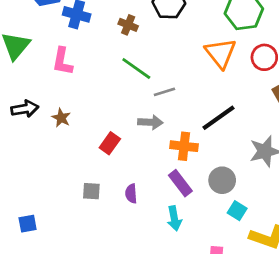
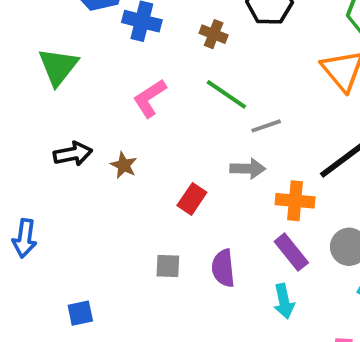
pink L-shape: (62, 61) -> (150, 98), moved, turned 48
purple semicircle: (131, 194) -> (223, 268), size x1.4

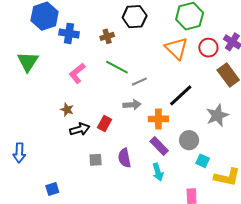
brown cross: (214, 34) -> (107, 36), turned -32
black arrow: (73, 154) -> (80, 129), moved

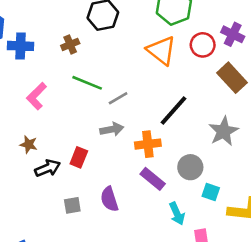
cyan arrow: (158, 172) -> (177, 214), moved

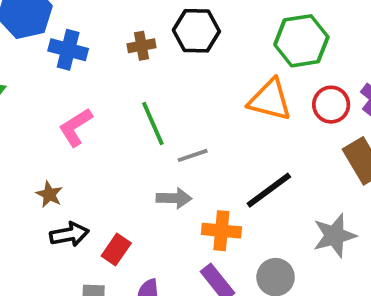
brown cross: (70, 44) -> (141, 46), moved
orange triangle: (161, 50) -> (270, 100), turned -36
green line: (87, 83) -> (153, 124), turned 32
red rectangle: (79, 157) -> (116, 250), moved

